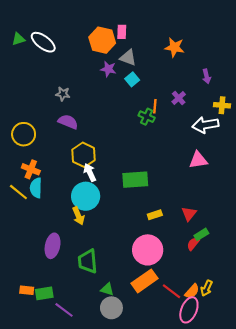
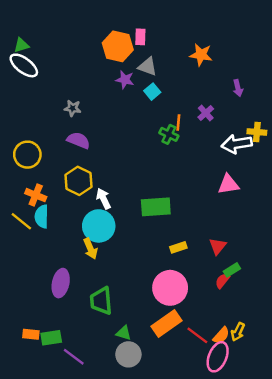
white ellipse: (43, 42) -> (24, 65), moved
yellow cross: (222, 105) -> (257, 132), moved
yellow hexagon: (84, 155) -> (78, 181), moved

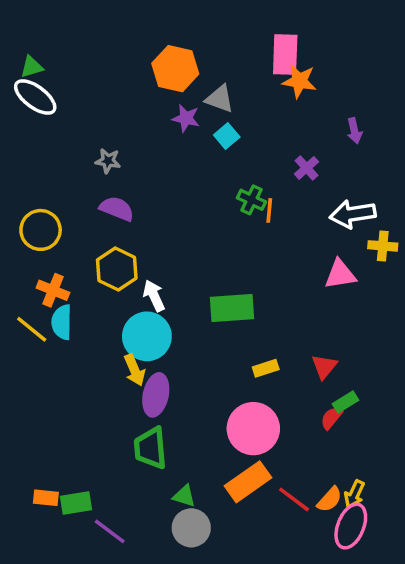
pink rectangle: (140, 37) -> (285, 54), moved, size x1.6
orange line: (178, 122) -> (269, 210), moved
yellow cross: (257, 132) -> (383, 246), moved
purple ellipse: (61, 283) -> (156, 395), moved
pink ellipse: (218, 357) -> (351, 526), moved

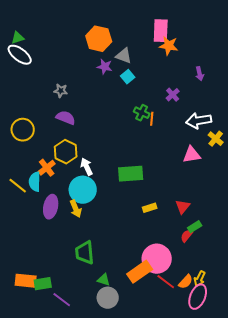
yellow cross: (383, 246) -> (216, 139), turned 35
orange cross: (53, 290) -> (47, 168), moved, turned 30
purple ellipse: (156, 395) -> (51, 207), moved
pink circle: (253, 429) -> (157, 259), moved
orange rectangle: (46, 498) -> (26, 281), size x1.5

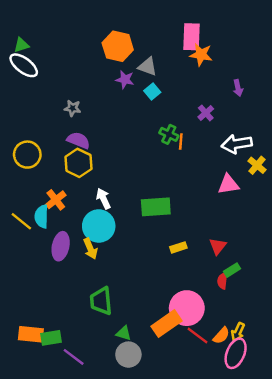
yellow hexagon: (66, 152) -> (78, 163), moved
red semicircle: (187, 236) -> (222, 281), turned -32

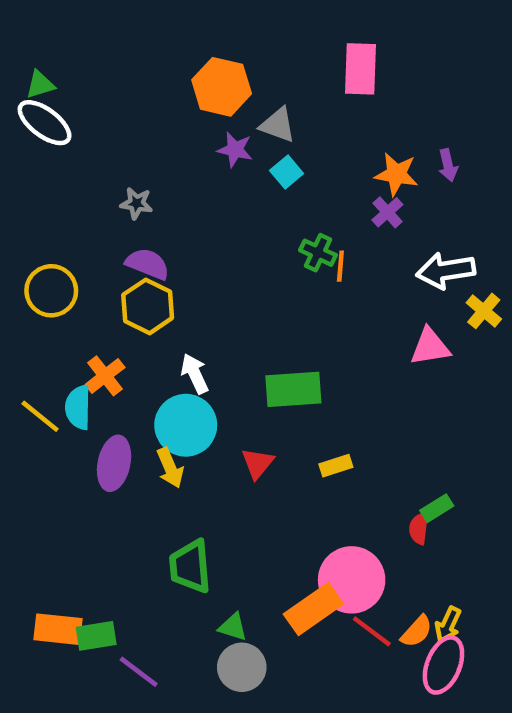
orange star: (201, 55) -> (396, 174), moved
red triangle: (218, 246) -> (257, 463), moved

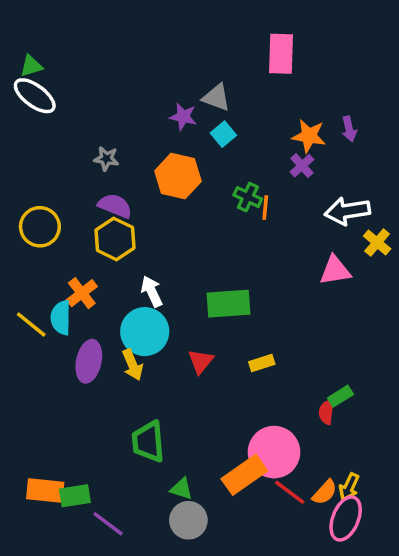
orange hexagon: (222, 87) -> (178, 176), moved

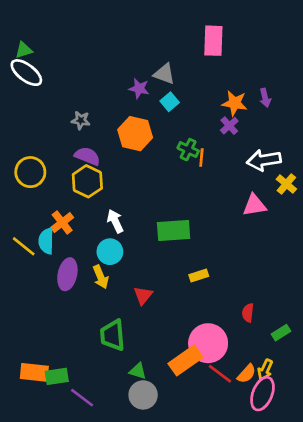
cyan circle: (145, 332) -> (110, 252), size x0.7
red triangle: (201, 361) -> (143, 295), moved
green rectangle: (340, 396) -> (281, 333), moved

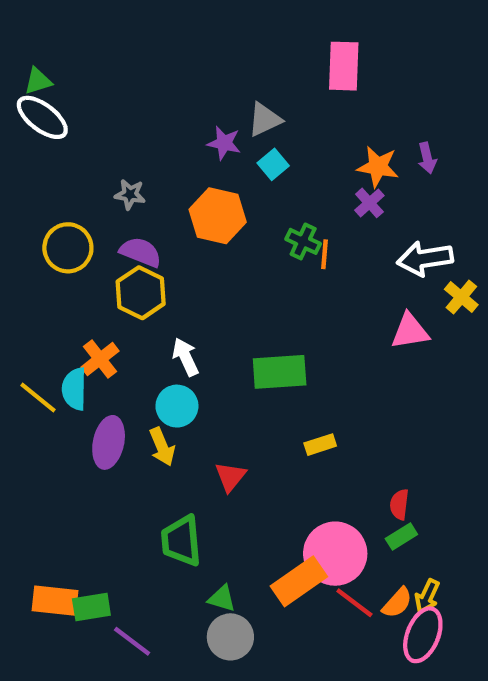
gray triangle: (164, 74) -> (265, 120), turned -45
yellow circle: (30, 172) -> (68, 248), moved
green rectangle: (281, 333) -> (401, 536), moved

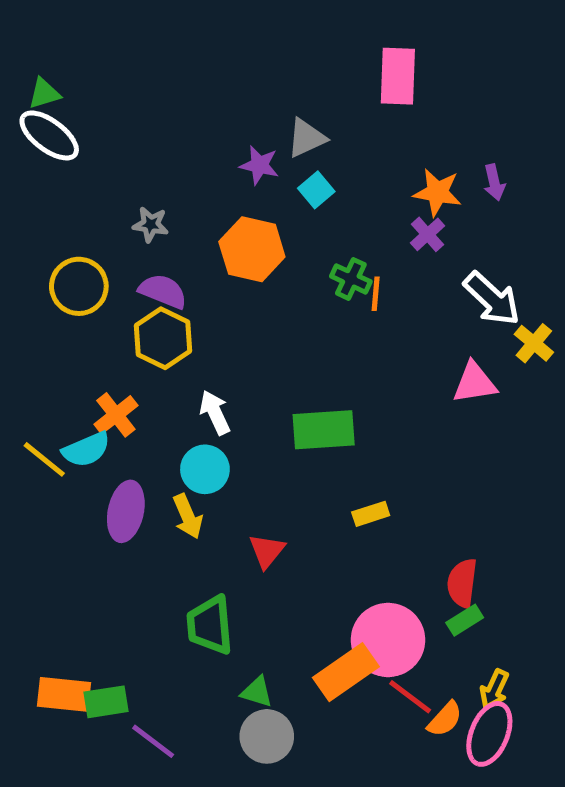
white arrow: (425, 259) -> (492, 299), turned -128
cyan semicircle: (74, 389) -> (86, 450), turned -114
red semicircle: (399, 504) -> (462, 583), size x1.4
orange semicircle: (397, 603) -> (445, 719), moved

